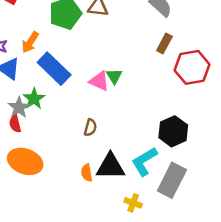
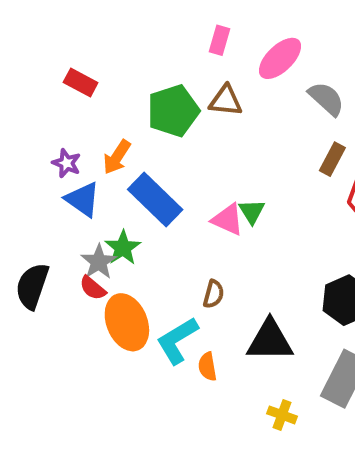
red semicircle: (15, 124) -> (93, 288), turned -36
orange ellipse: (25, 161) -> (127, 322), moved, turned 48
cyan L-shape: (144, 161) -> (177, 340), moved
black triangle: (110, 166) -> (270, 340), moved

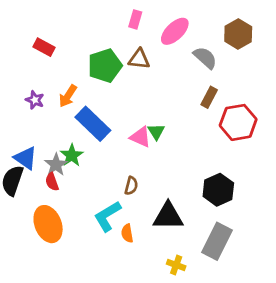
blue triangle: (83, 199) -> (26, 158), moved
red semicircle: (93, 288) -> (52, 182), turned 30
orange ellipse: (127, 322) -> (48, 224), moved

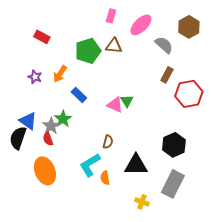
blue rectangle: (93, 124) -> (79, 95), size x0.6

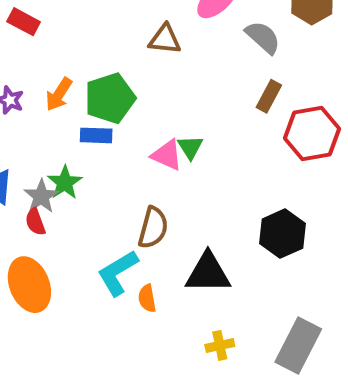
green pentagon: (88, 51) -> (110, 98), moved
blue rectangle: (79, 95) -> (96, 135), turned -42
brown semicircle: (108, 142) -> (153, 228), size x1.5
gray rectangle: (173, 184) -> (298, 345), moved
yellow cross: (142, 202) -> (220, 345), turned -32

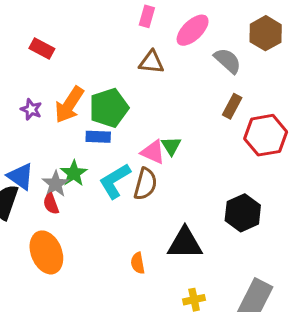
orange arrow: (59, 94) -> (69, 105), size x1.4
brown semicircle: (153, 228) -> (145, 184), moved
cyan L-shape: (118, 273) -> (115, 181), moved

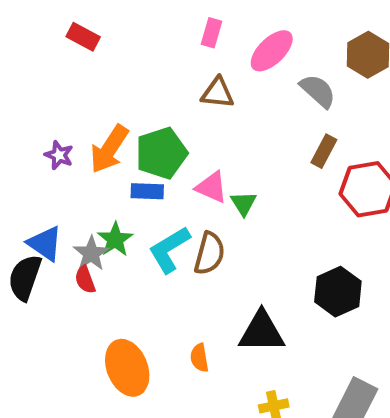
red rectangle: (42, 48) -> (83, 37), moved
pink triangle: (153, 152) -> (211, 187), moved
orange ellipse: (46, 252) -> (127, 368), moved

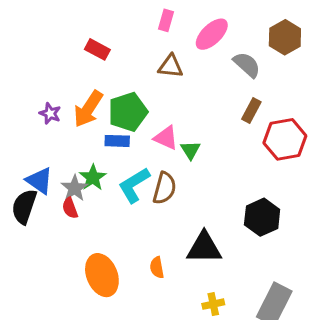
red rectangle: (83, 37) -> (97, 49), moved

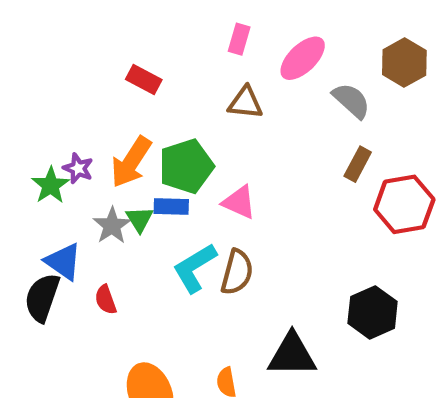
green triangle: (190, 150) -> (140, 219), moved
green star: (93, 178) -> (51, 185), moved
gray star: (75, 188) -> (112, 226), moved

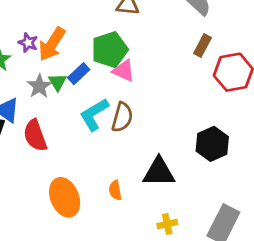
green pentagon: (186, 166) -> (110, 50), moved
purple star: (78, 168) -> (28, 43), moved
blue rectangle: (171, 206) -> (79, 74), turned -45
red semicircle: (106, 300) -> (35, 135), size x1.6

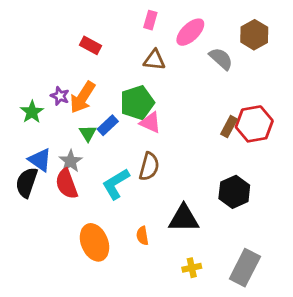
brown rectangle: (202, 45) -> (229, 127), moved
gray star: (39, 86) -> (71, 161), moved
cyan L-shape: (94, 114) -> (116, 184), moved

